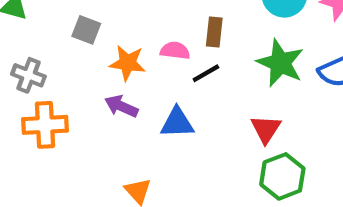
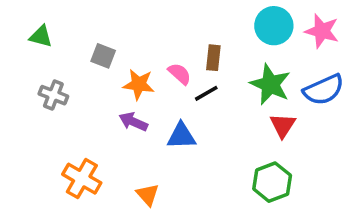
pink semicircle: (175, 51) -> (180, 74), turned 35
orange cross: (45, 125) -> (82, 179), moved, turned 33
red triangle: (266, 129) -> (283, 125), moved

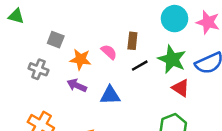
green triangle: (41, 36) -> (16, 16), moved
black line: (206, 93) -> (140, 66), moved
gray cross: (53, 95) -> (38, 69), moved
red triangle: (283, 125) -> (181, 88), turned -30

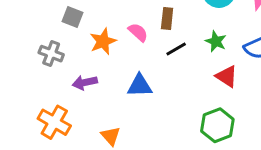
orange star: (80, 59) -> (103, 41), turned -30
green star: (172, 59) -> (216, 41), size x0.6
purple arrow: (77, 85) -> (85, 83), moved, turned -36

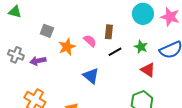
gray cross: (51, 54) -> (16, 55), moved
purple arrow: (85, 83) -> (38, 61), moved
blue triangle: (140, 86) -> (91, 76), turned 42

